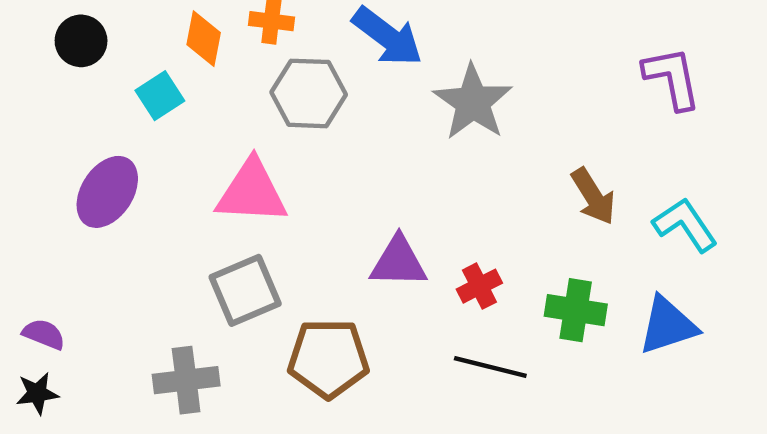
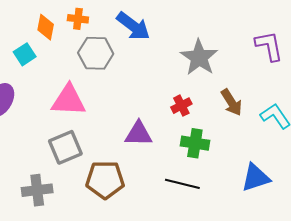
gray star: (473, 102) -> (199, 57), moved
red cross: (479, 286) -> (181, 106), moved
green cross: (576, 310) -> (195, 143), moved
blue triangle: (668, 325) -> (256, 178), moved

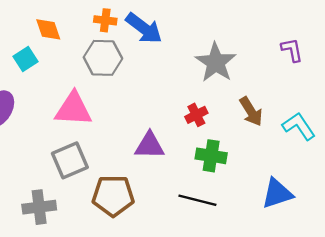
orange cross: (78, 19) -> (105, 20), moved
orange diamond: (46, 27) -> (48, 29), turned -30
purple L-shape: (269, 46) -> (292, 50), size x0.7

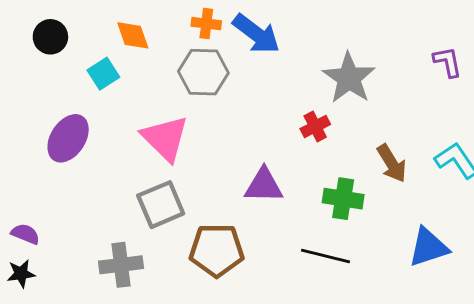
pink triangle: (73, 109) -> (165, 138), turned 42
brown arrow: (251, 111) -> (392, 163), moved
red cross: (196, 115) -> (315, 127), moved

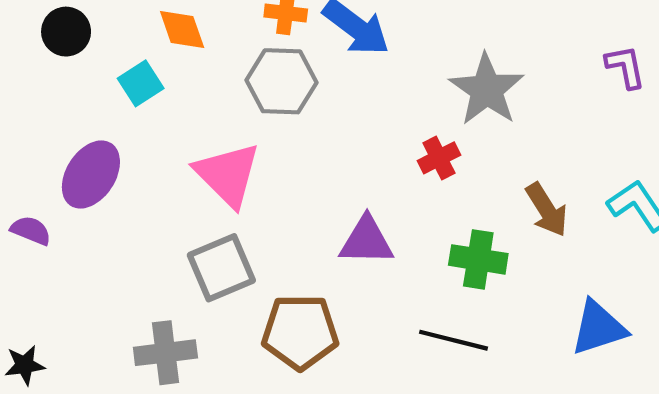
purple semicircle: (25, 234) -> (31, 230), moved

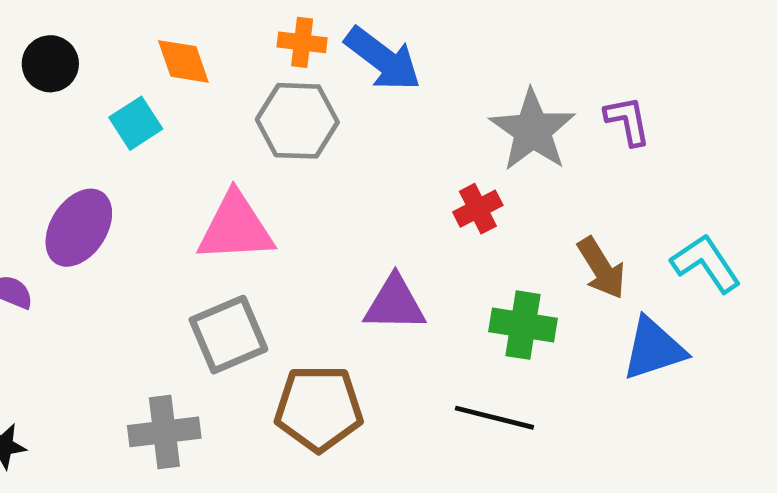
purple L-shape: (625, 67) -> (628, 121), moved
pink triangle: (228, 175) -> (236, 228), turned -48
blue triangle: (598, 328) -> (654, 349), moved

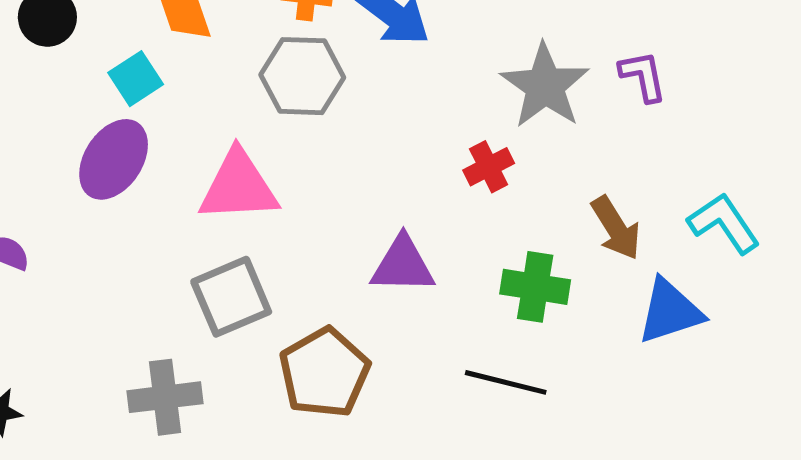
purple ellipse: (79, 228) -> (114, 159), moved
brown pentagon: (319, 408) -> (324, 373), turned -30

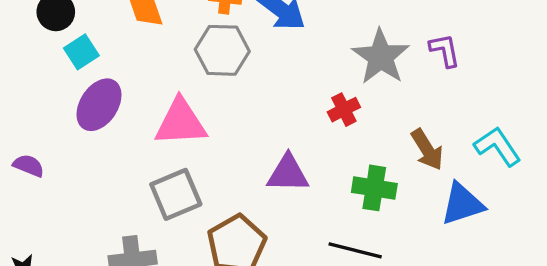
cyan square: (136, 79) -> (81, 52), moved

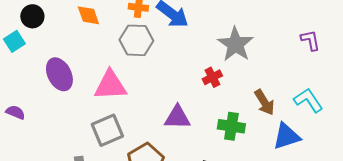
purple L-shape: (445, 50) -> (310, 40), moved
cyan square: (81, 52) -> (14, 41), moved
purple ellipse: (99, 105) -> (59, 74), turned -60

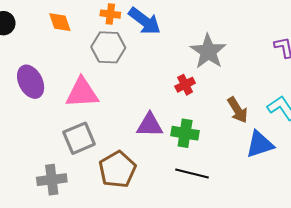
green cross: (231, 126) -> (185, 133), moved

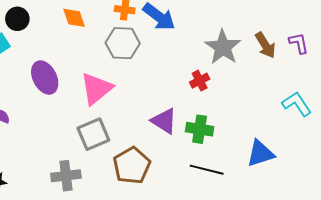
pink triangle: (82, 93) -> (96, 89), turned -36
brown arrow: (238, 110) -> (265, 45), moved
purple triangle: (150, 125) -> (164, 121), turned 32
blue triangle: (260, 144) -> (260, 153), moved

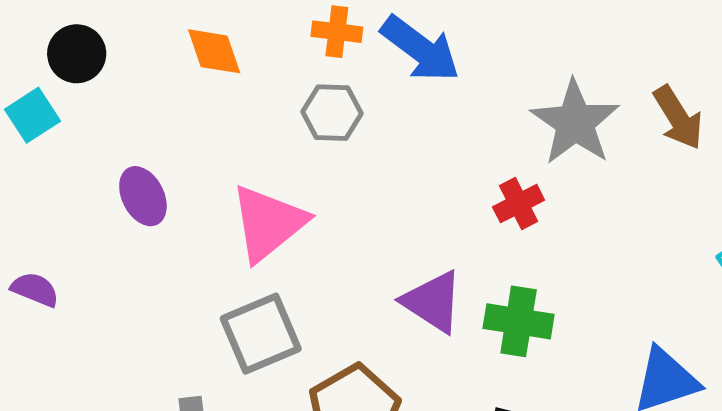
gray hexagon: (123, 43) -> (332, 113), size x0.7
purple ellipse: (45, 78) -> (143, 196), size x0.7

